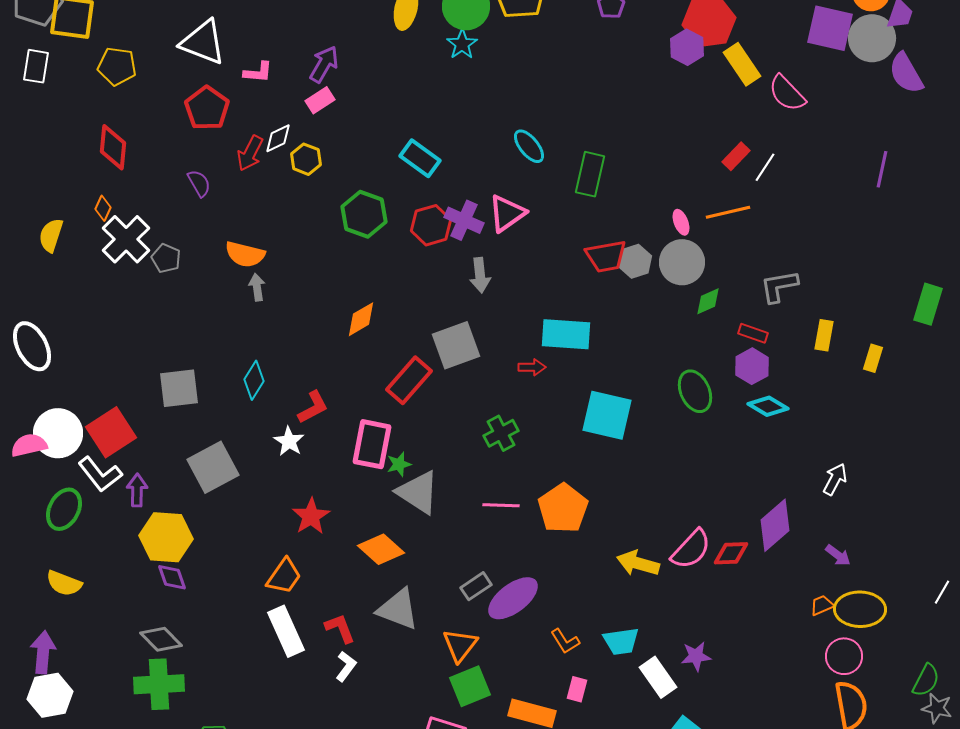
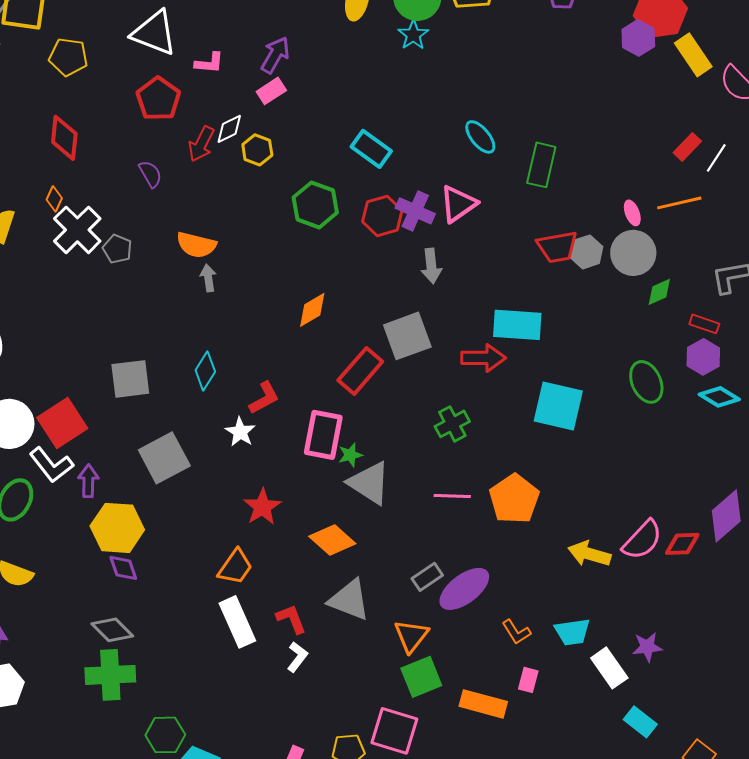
red arrow: (532, 367) -> (483, 358), size x1.6

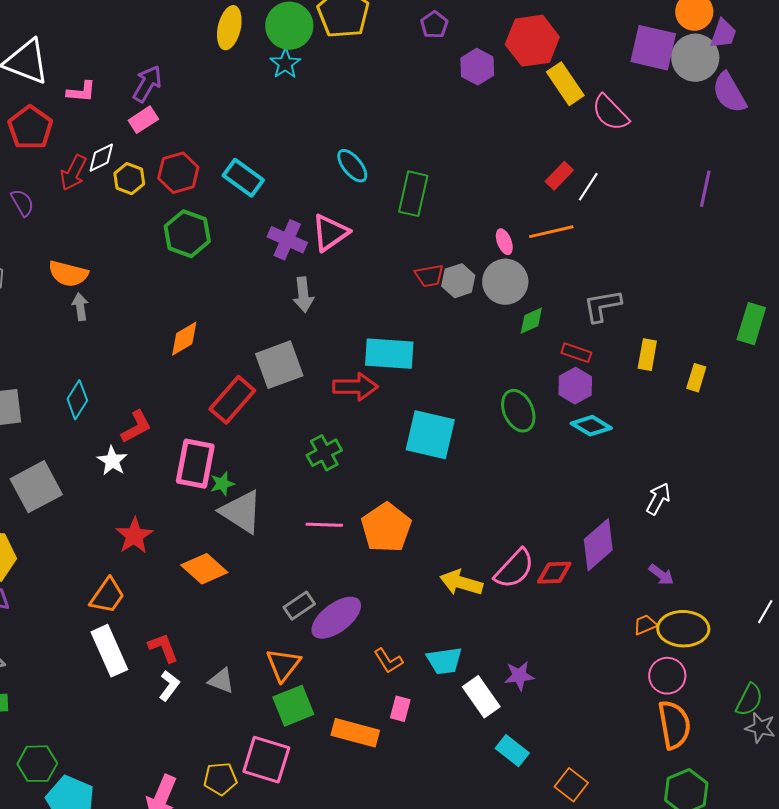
purple hexagon: (638, 38) -> (477, 67), moved
red hexagon: (382, 216) -> (178, 173), moved
red trapezoid: (557, 247) -> (429, 276), size x0.7
gray triangle: (349, 600) -> (221, 681), moved, size x0.6

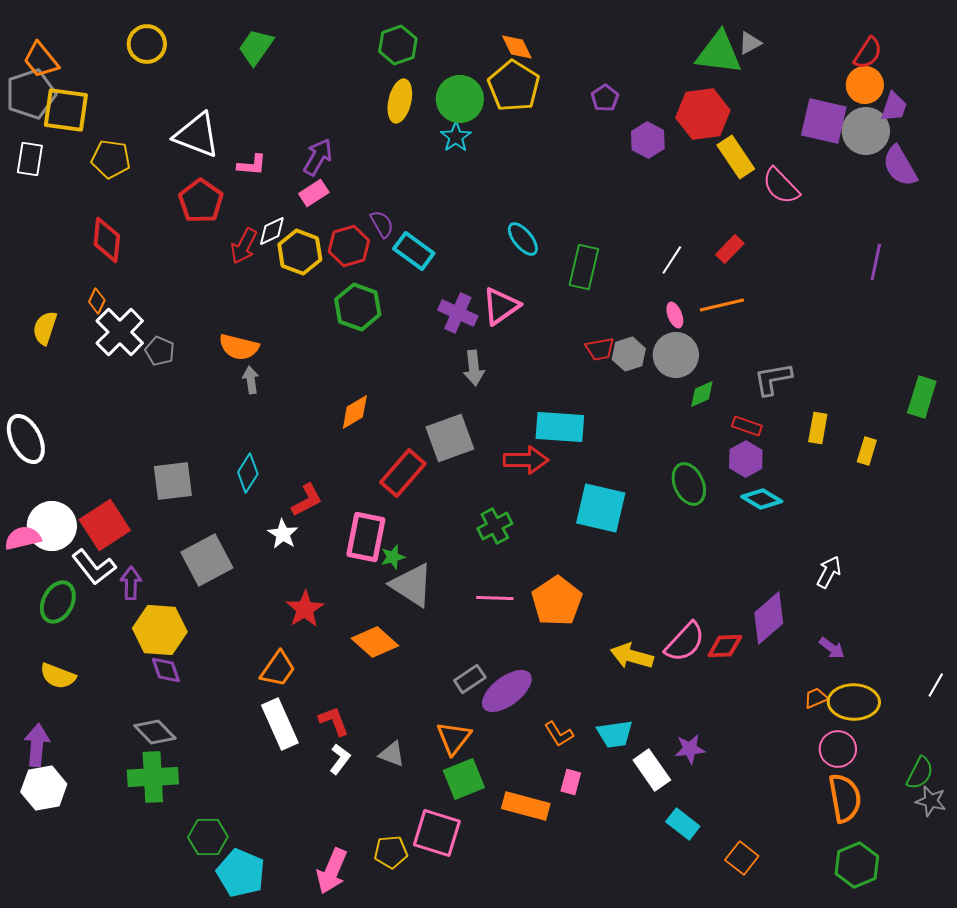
yellow hexagon: (129, 179) -> (300, 252), size x1.4
white line: (588, 187) -> (672, 260), moved
purple semicircle: (22, 203) -> (382, 224), moved

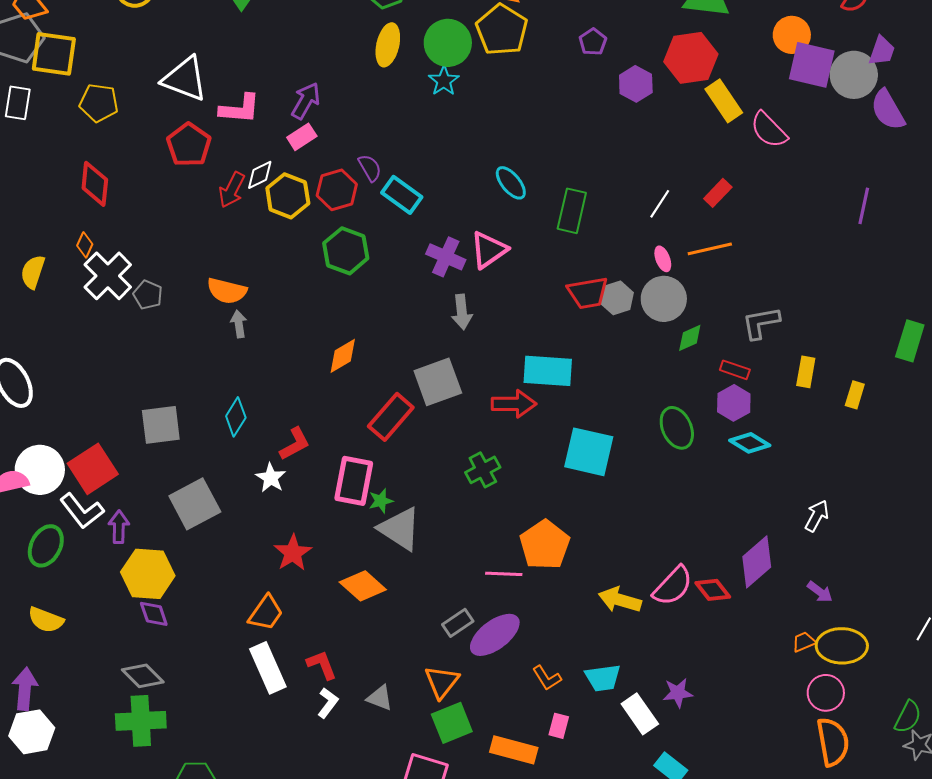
orange circle: (865, 85) -> (792, 35), moved
pink L-shape: (252, 165) -> (240, 109), size x1.4
red trapezoid: (600, 349) -> (588, 293), size x1.4
pink line: (495, 598) -> (504, 574), moved
red diamond: (725, 646) -> (713, 590), turned 54

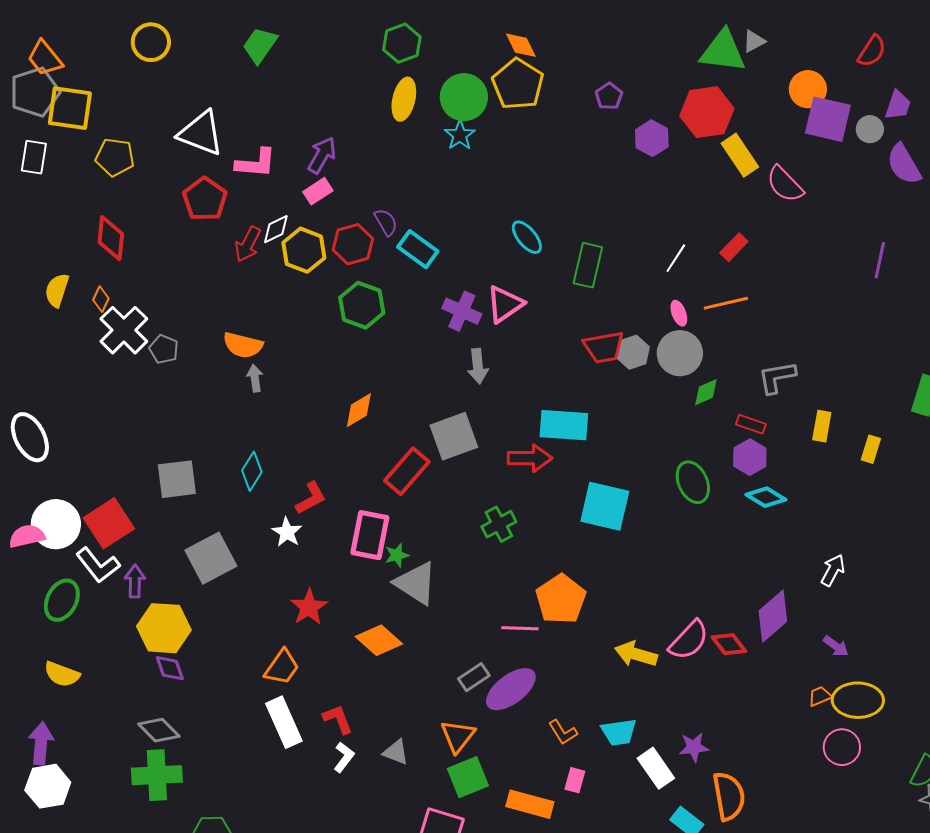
gray circle: (854, 75) -> (870, 129), size x0.6
yellow semicircle: (33, 272) -> (57, 290), moved
orange semicircle: (833, 742) -> (729, 796), moved

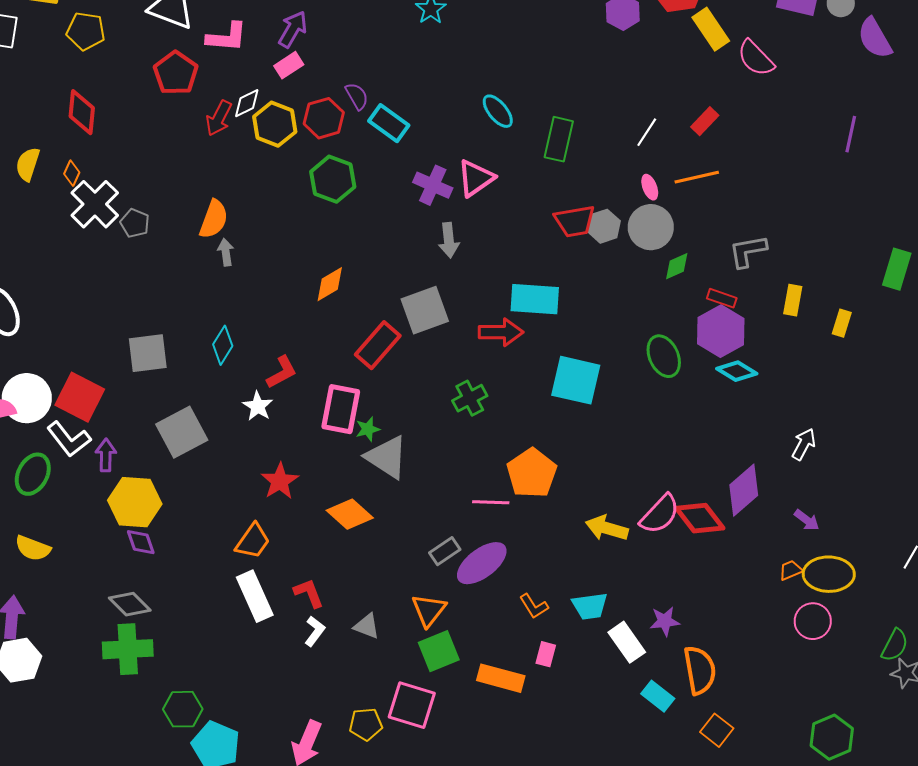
orange semicircle: (243, 345) -> (214, 219), turned -84
purple hexagon: (750, 457) -> (721, 331), size x1.4
red square: (109, 523) -> (80, 397), turned -30
red diamond: (729, 644) -> (700, 518), size x1.4

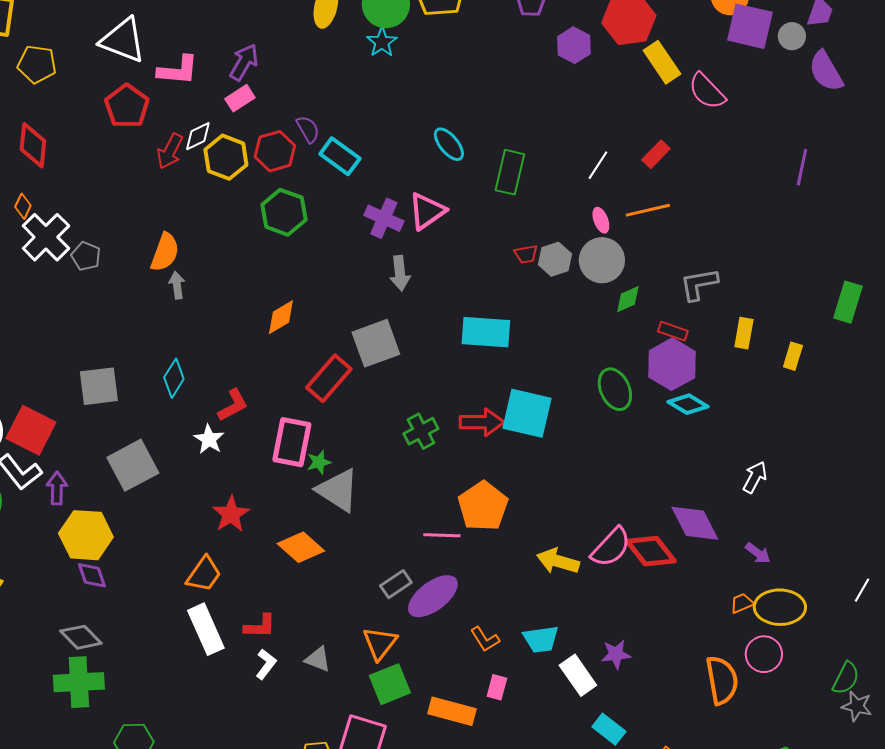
red trapezoid: (575, 221) -> (526, 254), size x0.6
red arrow: (501, 332) -> (482, 422), moved
purple diamond: (744, 490) -> (695, 523), turned -76
red L-shape: (309, 593) -> (260, 626), turned 112
orange semicircle: (700, 670) -> (722, 680), moved

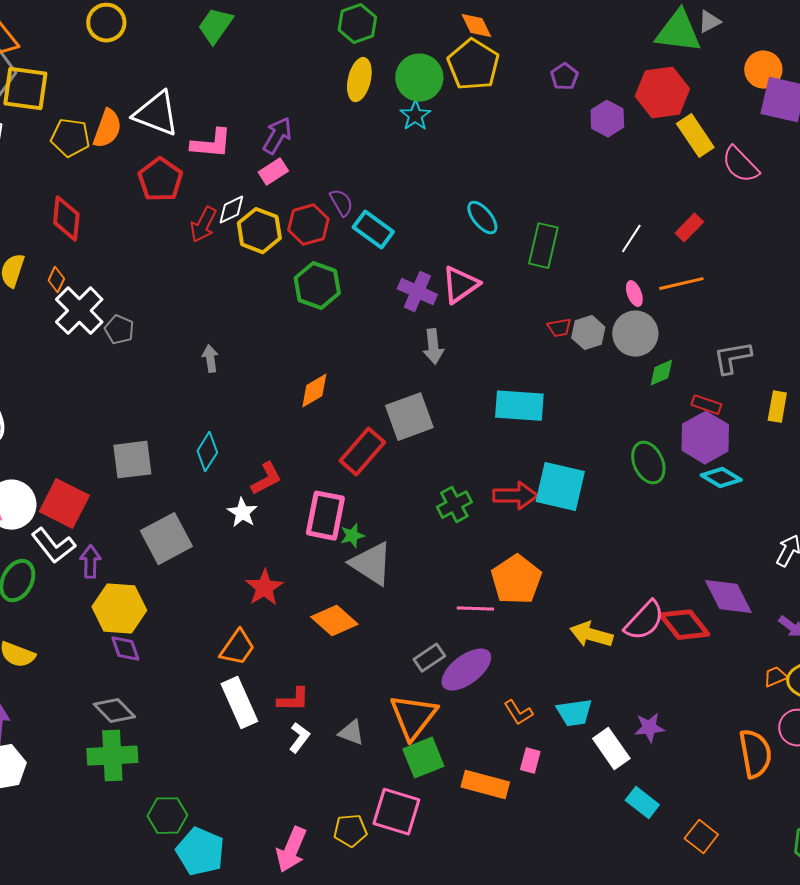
orange semicircle: (165, 252) -> (107, 129), moved
orange triangle: (380, 643) -> (413, 717), size x1.4

